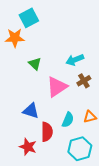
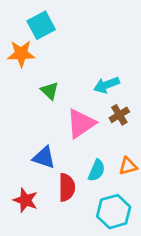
red star: (28, 147) -> (25, 200), moved

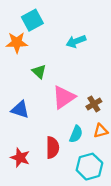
cyan arrow: (107, 85) -> (76, 41), moved
brown cross: (119, 115) -> (94, 104), moved
blue triangle: (44, 158) -> (20, 110), moved

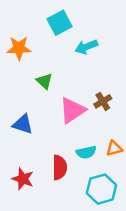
cyan square: (32, 20) -> (60, 23), moved
brown cross: (94, 104) -> (103, 101), moved
cyan semicircle: (76, 134) -> (86, 152), turned 54

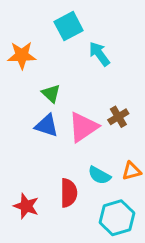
cyan arrow: (86, 47) -> (99, 54), turned 75
blue triangle: (23, 124) -> (47, 126), moved
cyan semicircle: (86, 152) -> (99, 175), turned 42

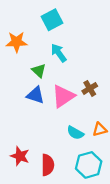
cyan arrow: (99, 54) -> (59, 53), moved
red semicircle: (69, 193) -> (48, 165), moved

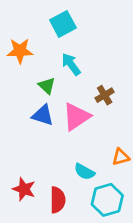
brown cross: (90, 88) -> (105, 95), moved
cyan semicircle: (75, 133) -> (84, 172), moved

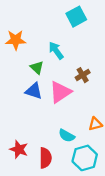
cyan square: (63, 24) -> (76, 17), moved

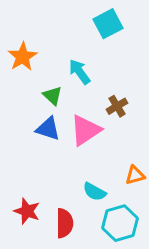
orange star: (16, 40) -> (22, 57), turned -30

